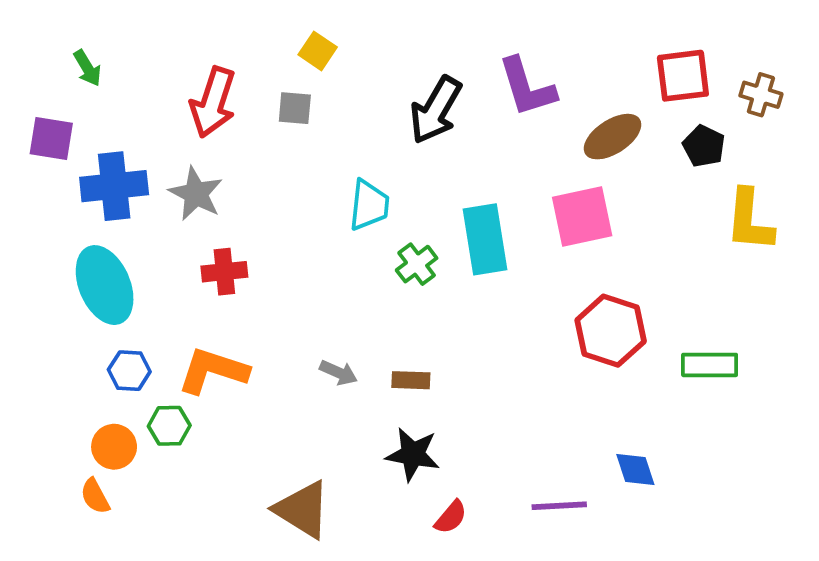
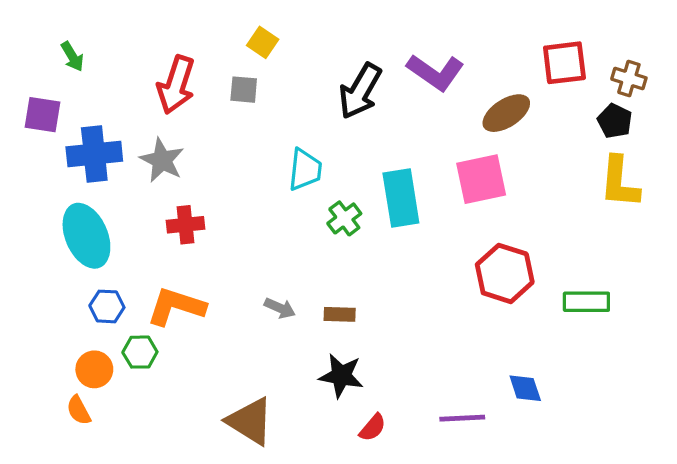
purple L-shape: (527, 87) -> (436, 72), turned -38
black pentagon: (704, 146) -> (615, 121), moved

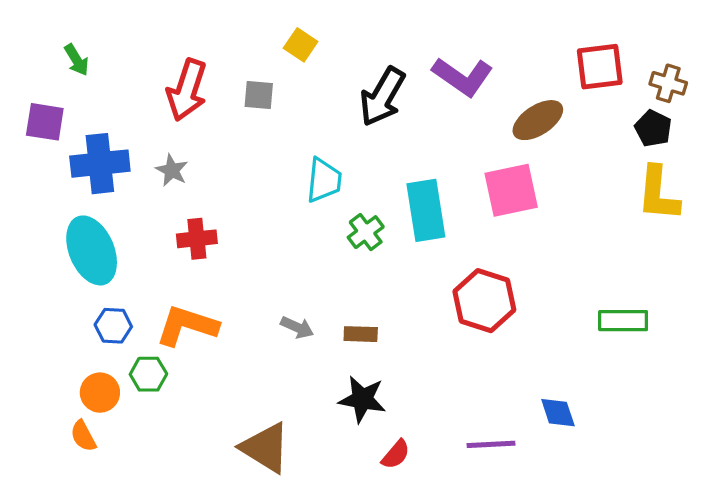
yellow square: (263, 42) -> (301, 45), moved
gray star: (162, 160) -> (172, 170), size x0.7
red hexagon: (505, 273) -> (484, 301), moved

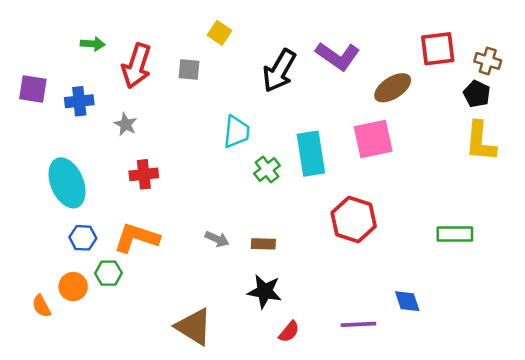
green arrow: (77, 60) -> (93, 44), moved, turned -55
blue cross: (100, 164) -> (79, 101), moved, size x0.7
orange semicircle: (83, 436) -> (41, 306), moved

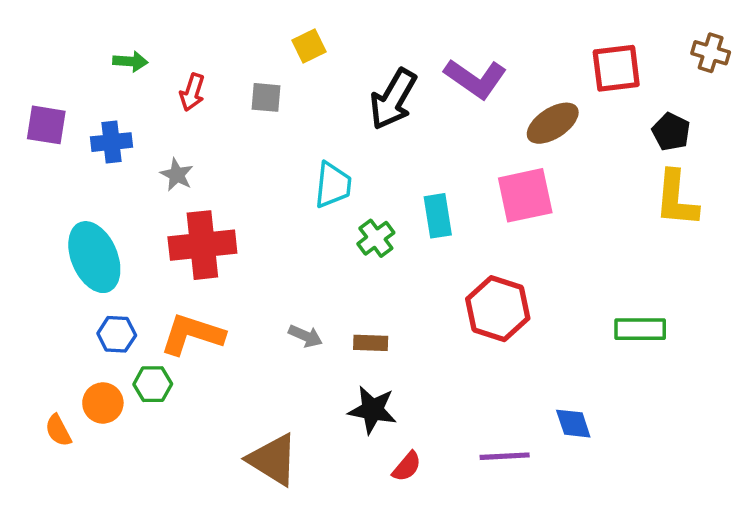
yellow square: (219, 33) -> (309, 46), turned 30
brown cross: (488, 61) -> (711, 53), moved
red arrow: (137, 66) -> (192, 92), size x0.6
cyan rectangle: (311, 154) -> (438, 216), size x0.7
red cross: (144, 174) -> (202, 245), size x1.6

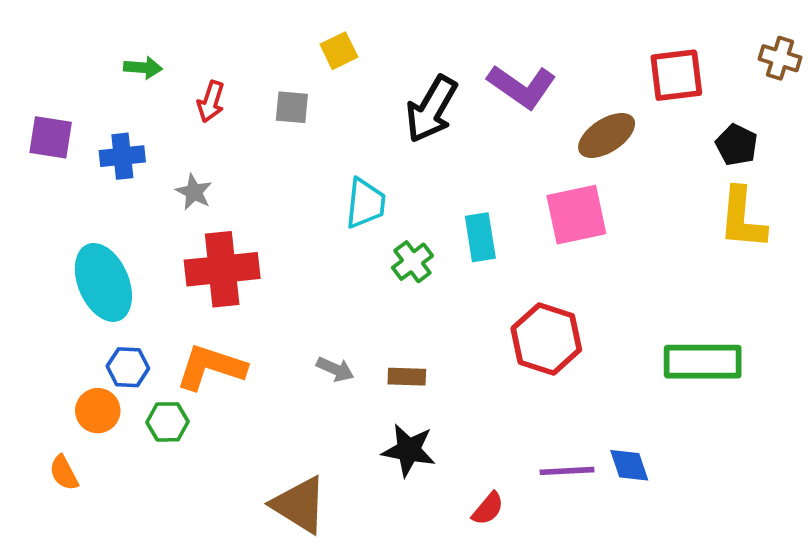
green rectangle: (640, 329) -> (703, 362), size x1.4
orange circle: (103, 403) -> (98, 411), moved
purple line: (505, 456) -> (567, 471), moved
red semicircle: (407, 467) -> (488, 509), moved

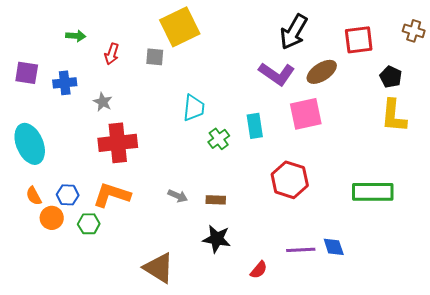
yellow square: (339, 51) -> (180, 27), size x2.0
purple L-shape: (522, 86) -> (277, 74), moved
black arrow: (431, 109) -> (294, 32), moved
cyan ellipse: (103, 282) -> (30, 144), moved
orange semicircle: (64, 473) -> (34, 196), moved

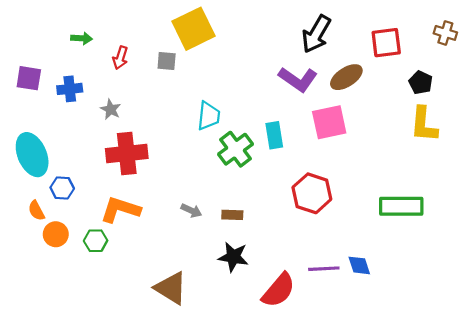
green cross: (219, 139) -> (235, 149), size x1.5
blue hexagon: (68, 195) -> (62, 188), moved
red semicircle: (259, 270) -> (279, 290), size x1.8

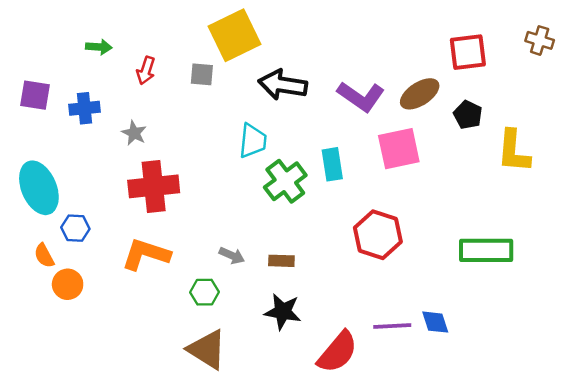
black arrow: (316, 34) -> (283, 85), moved, turned 69
black pentagon: (421, 82) -> (468, 115), moved
green hexagon: (96, 241) -> (204, 292), moved

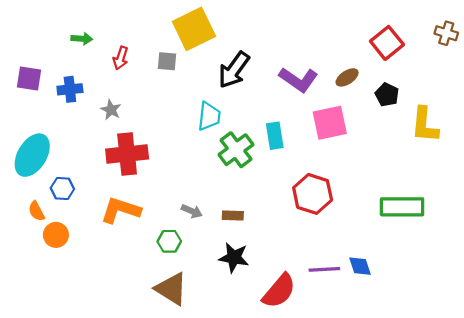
red square: (468, 52) -> (387, 43), turned -32
black arrow: (283, 85) -> (234, 70), turned -63
brown ellipse: (420, 94) -> (347, 77), size x0.7
cyan ellipse: (39, 188) -> (32, 155), turned 54

